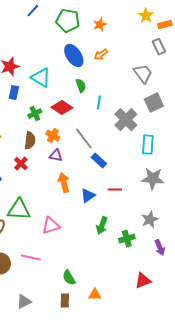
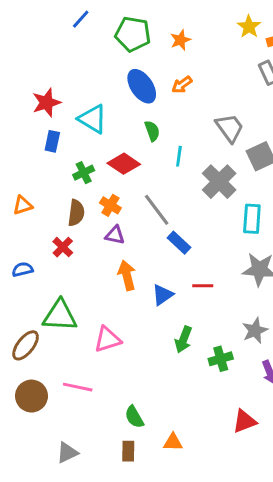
gray trapezoid: (143, 74) -> (230, 128), moved

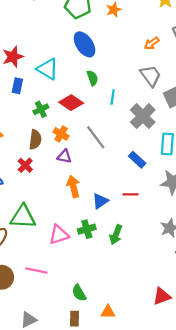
orange arrow: (182, 85) -> (152, 43), moved
blue rectangle: (179, 243) -> (137, 160), moved
green cross: (221, 359) -> (87, 229), moved

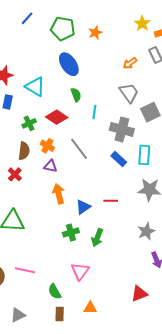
gray cross: (143, 116) -> (122, 129), turned -30
blue rectangle: (137, 160) -> (119, 159), moved
pink triangle: (59, 235) -> (80, 271), moved, turned -36
green semicircle: (79, 293) -> (55, 292), moved

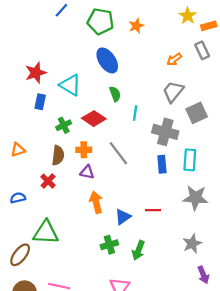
gray trapezoid: (129, 93) -> (173, 92), turned -105
orange cross: (47, 146) -> (84, 150), turned -32
blue rectangle: (119, 159) -> (162, 164), turned 42

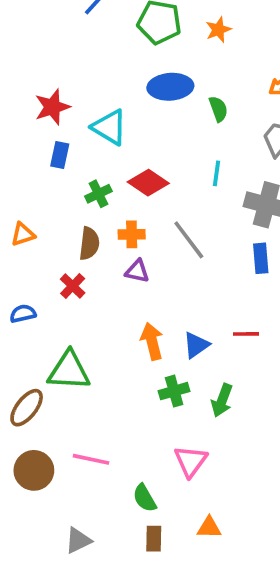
blue ellipse: (107, 60) -> (170, 87), turned -60
green semicircle: (115, 94) -> (218, 109), moved
orange arrow: (96, 202) -> (152, 341), moved

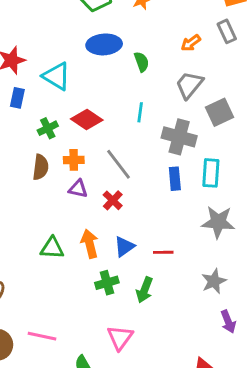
red cross: (73, 286) -> (113, 200), moved
red line: (246, 334) -> (163, 252), moved
green triangle: (69, 371) -> (52, 248), moved, size x0.7

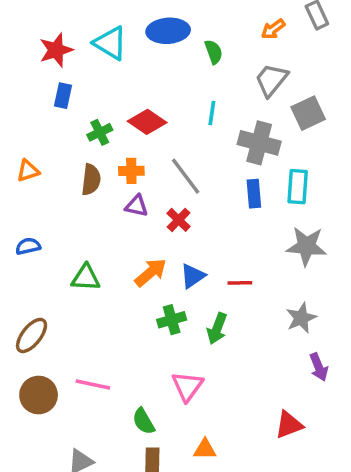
cyan triangle: (56, 76) -> (110, 43), moved
orange arrow: (90, 244) -> (151, 272), turned 64
green triangle: (52, 248) -> (86, 278), moved

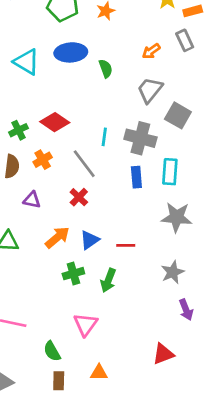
cyan line: (212, 113) -> (104, 137), moved
gray square: (308, 113) -> (178, 115), turned -35
orange cross: (131, 171) -> (43, 160), turned -30
purple triangle: (137, 206) -> (32, 200), moved

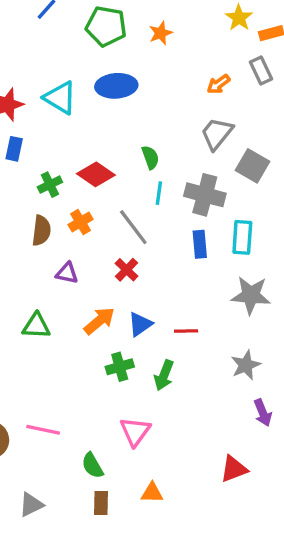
green semicircle: (106, 69) -> (150, 157), moved

